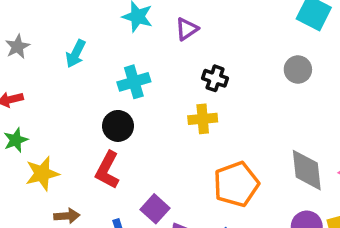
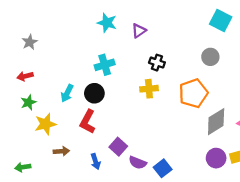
cyan arrow: (76, 54) -> (67, 93), moved
gray diamond: (307, 170) -> (216, 122), turned 64
orange pentagon: (236, 184) -> (193, 93), moved

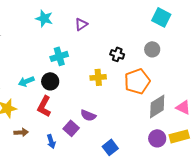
cyan star: (107, 23) -> (44, 18), moved
purple triangle: (139, 31) -> (81, 24), moved
black cross: (157, 63) -> (117, 54), moved
cyan arrow: (67, 93) -> (26, 81), turned 42
purple semicircle: (138, 163) -> (88, 115), moved

